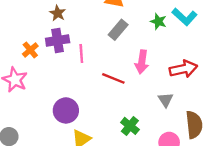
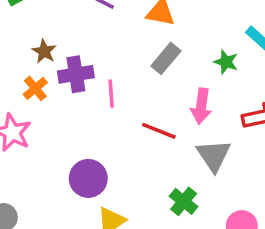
brown star: (58, 13) -> (44, 51), moved
green star: (158, 21) -> (226, 62), moved
gray triangle: (166, 100) -> (214, 155), moved, size x1.5

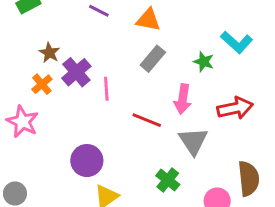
purple cross: (76, 74) -> (76, 72), turned -32

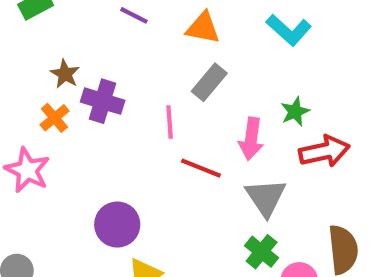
cyan L-shape: (237, 42) -> (289, 30), moved
green star: (204, 62) -> (295, 112), moved, turned 30
purple cross: (76, 72) -> (103, 101), turned -32
pink line: (106, 89) -> (170, 122), moved
green cross: (168, 180) -> (262, 252), moved

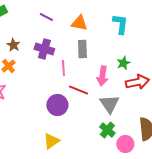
cyan L-shape: (289, 30) -> (120, 24), turned -125
gray rectangle: (209, 82) -> (82, 49), turned -42
purple cross: (103, 101) -> (44, 49), moved
purple circle: (117, 225) -> (57, 105), moved

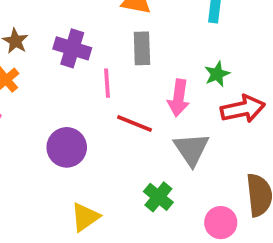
purple circle: (57, 105) -> (67, 147), moved
green cross: (107, 130) -> (158, 197), moved

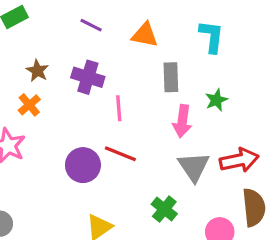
gray rectangle: (142, 48) -> (171, 77), moved
red arrow: (243, 109) -> (239, 160), moved
red line: (135, 124) -> (120, 154), moved

